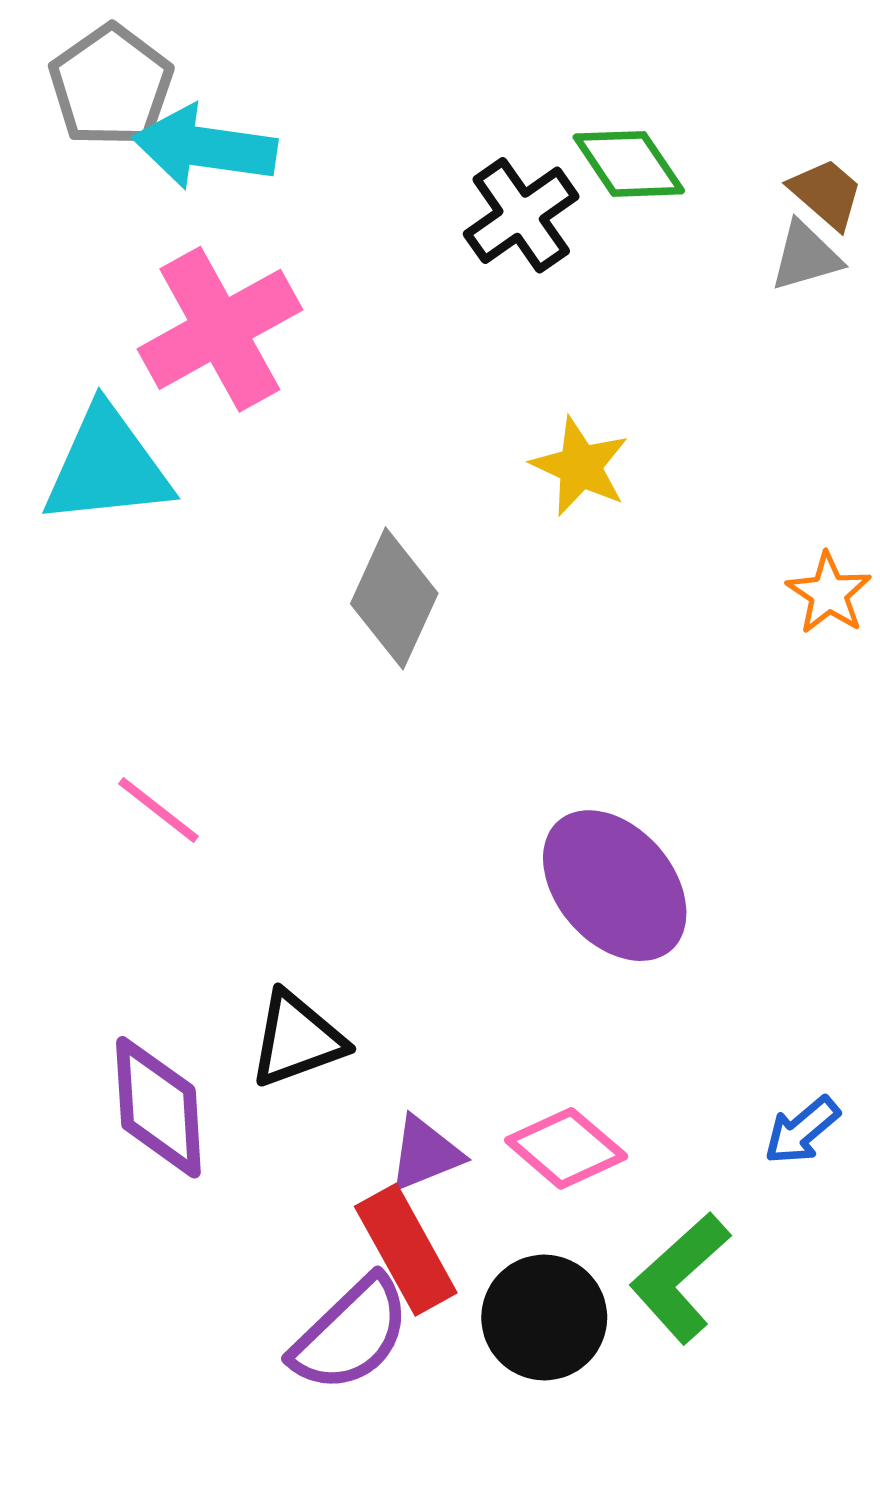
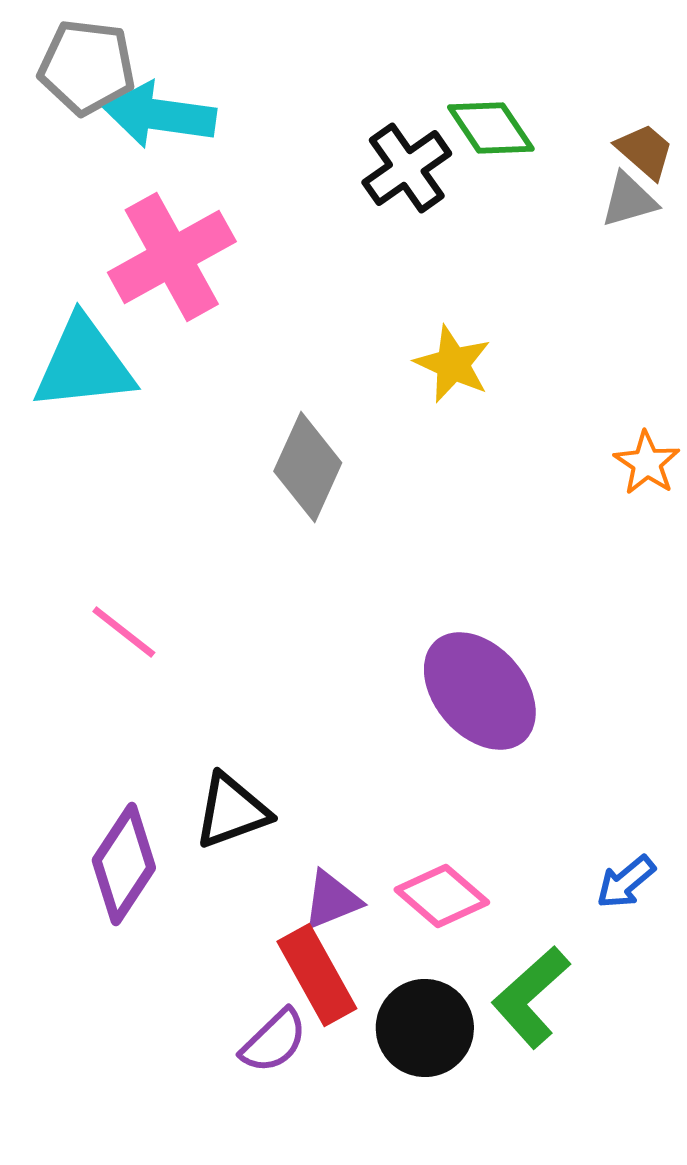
gray pentagon: (111, 86) -> (87, 67), turned -30
purple diamond: (158, 1107) -> (124, 864), turned 37
purple semicircle: (351, 1334) -> (274, 1041), size x0.7

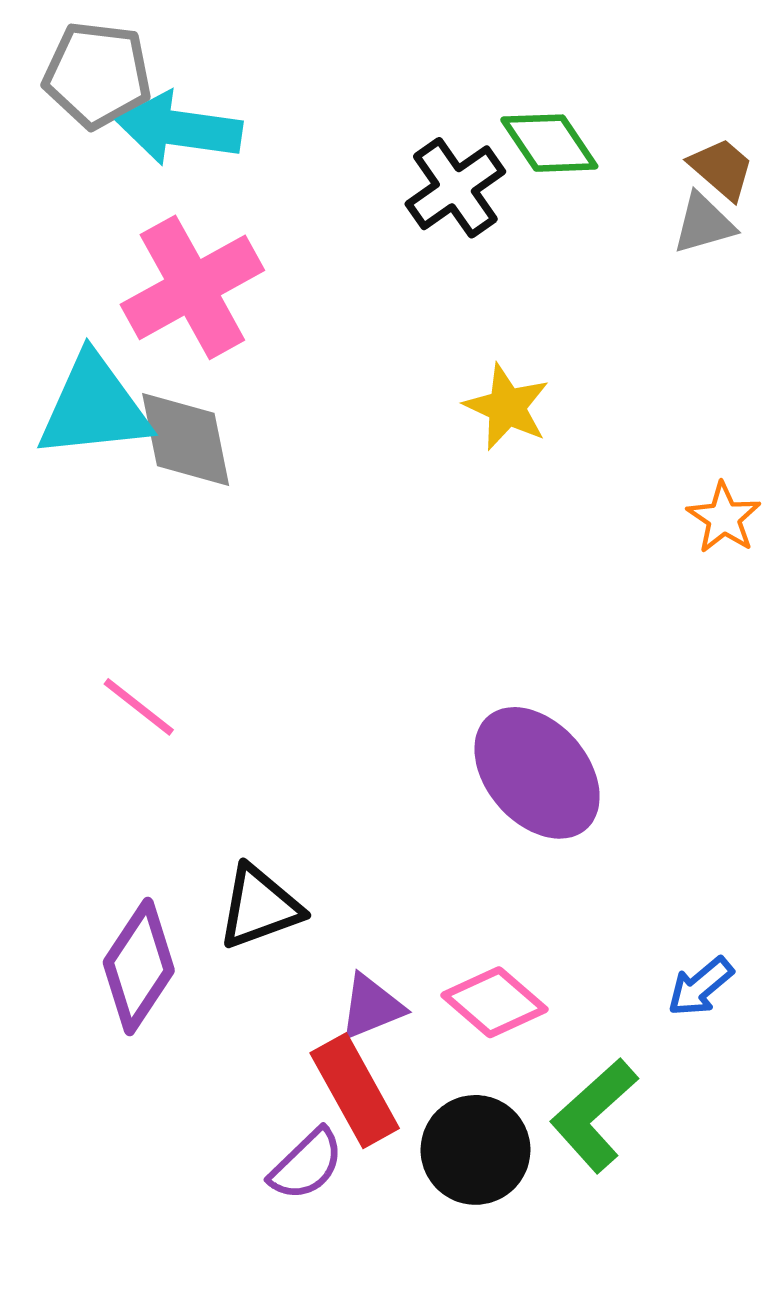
gray diamond: (308, 467) -> (186, 439), moved, turned -36

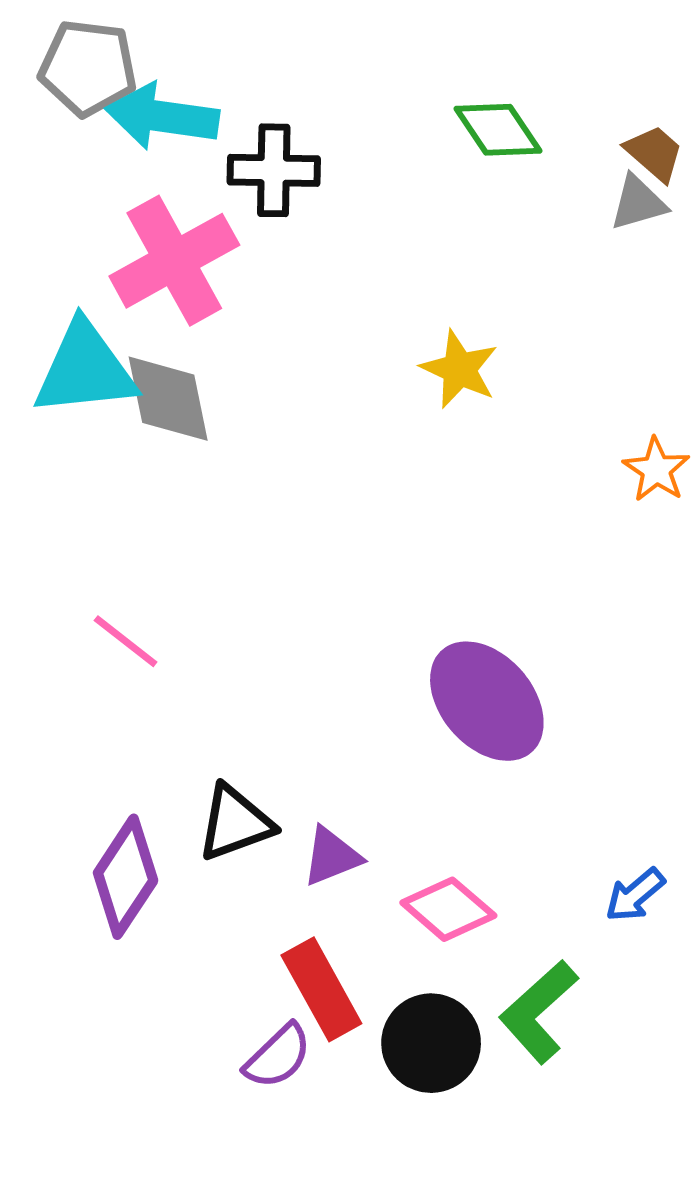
black cross: (455, 188) -> (274, 170), moved, turned 36
purple triangle: (371, 1007) -> (332, 856), moved

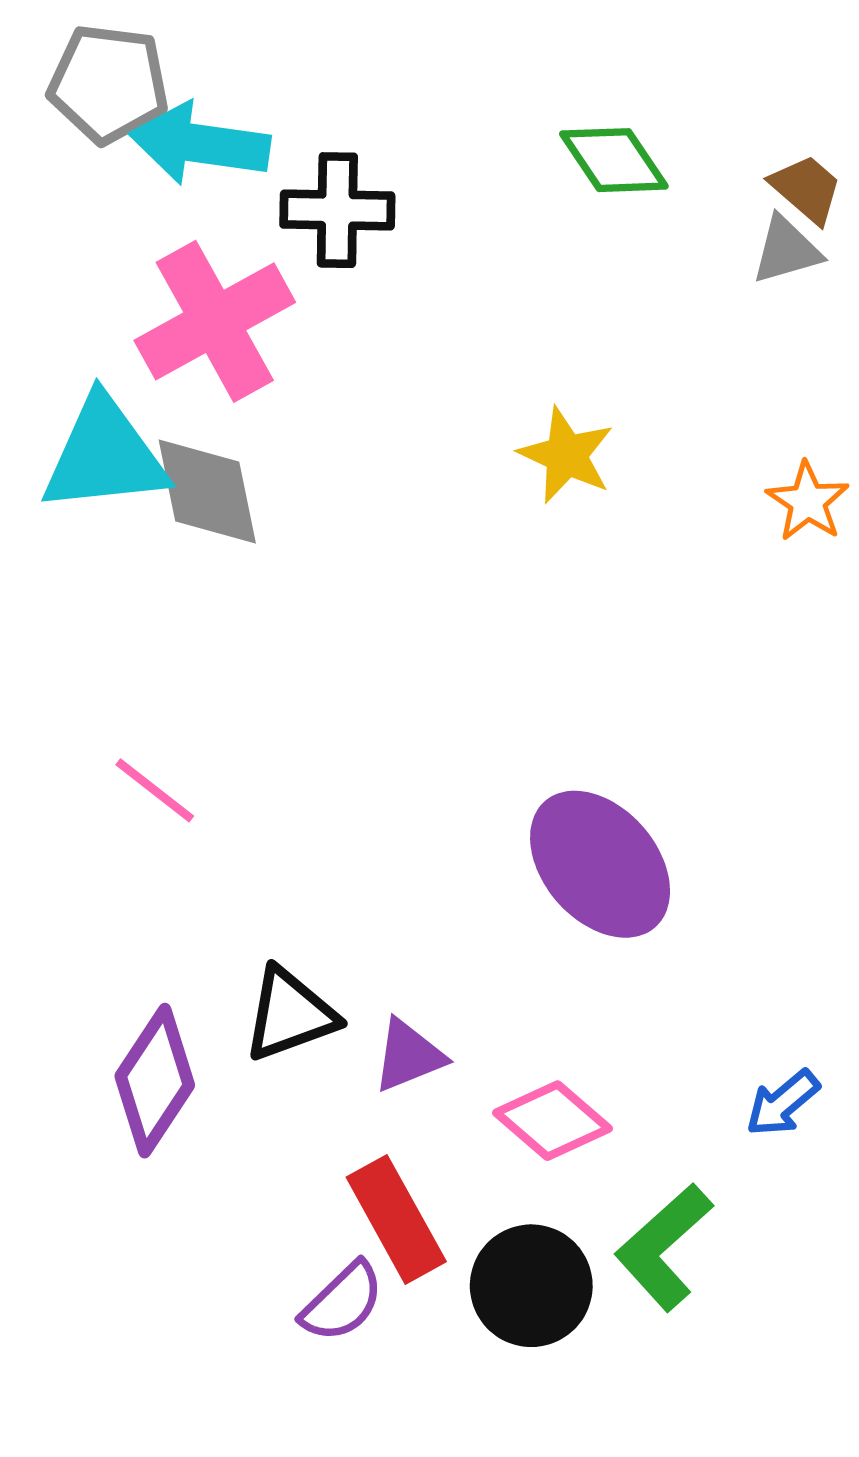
orange star: (656, 470) -> (808, 501), moved

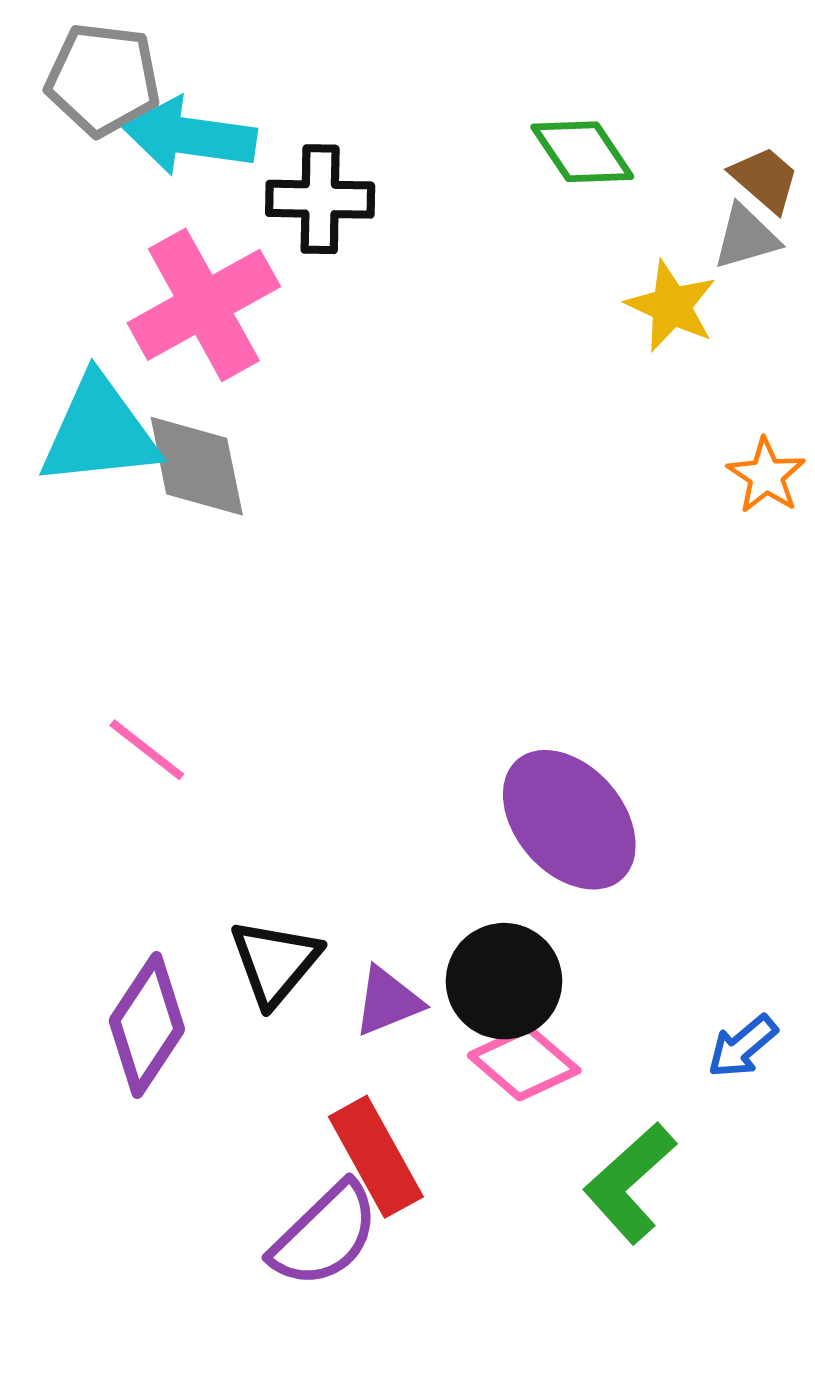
yellow star: (566, 455) -> (671, 306), moved
black triangle: (290, 1014) -> (275, 962), turned -30
black circle: (531, 1286) -> (504, 981), moved
purple semicircle: (342, 1302) -> (325, 1235), size x1.4

